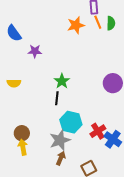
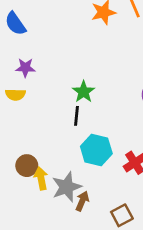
purple star: (35, 51) -> (25, 68), moved
gray star: (60, 140) -> (67, 187), moved
yellow arrow: (23, 147) -> (41, 178), moved

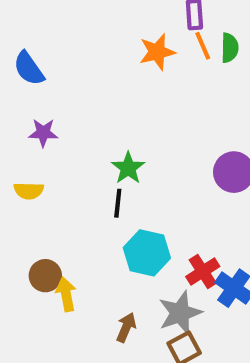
yellow semicircle: (15, 95) -> (29, 191), moved
gray star: (67, 187) -> (180, 313), moved

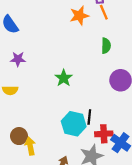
green semicircle: (230, 48) -> (106, 46), moved
black line: (118, 203) -> (89, 117), moved
red cross: (203, 272) -> (104, 134), turned 30

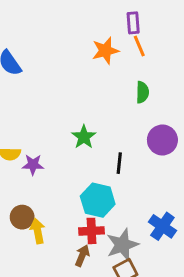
purple star: (18, 59) -> (33, 165), moved
black line: (89, 117) -> (119, 163), moved
red cross: (104, 134) -> (92, 231), moved

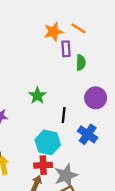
purple rectangle: (133, 23) -> (66, 49), moved
orange line: (139, 46) -> (78, 28), turned -35
blue cross: (162, 226) -> (88, 134), moved

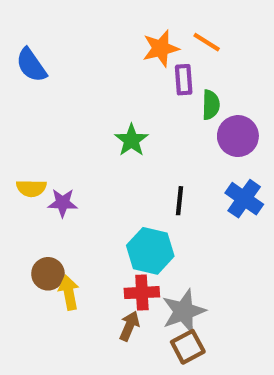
green star: (37, 96) -> (131, 140), moved
purple circle: (96, 98) -> (238, 136), moved
blue cross: (88, 134) -> (244, 199), moved

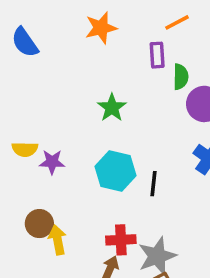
orange line: (207, 42) -> (177, 22), turned -60
orange star: (161, 48) -> (101, 28), moved
black line: (179, 201) -> (153, 184), moved
cyan hexagon: (150, 251) -> (115, 171), moved

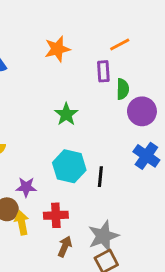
purple star: (52, 162) -> (26, 187), moved
red cross: (121, 240) -> (56, 215), moved

